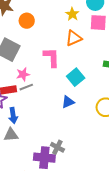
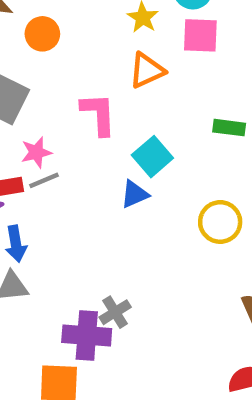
blue triangle: (68, 102) -> (135, 194), moved
gray cross: (57, 147) -> (115, 312), turned 32

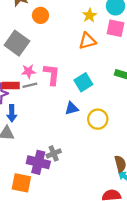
pink L-shape: (98, 114) -> (52, 74), moved
blue triangle: (135, 194) -> (72, 108), moved
yellow circle: (220, 222) -> (98, 119), moved

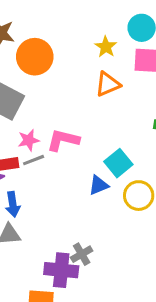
orange circle: (40, 15) -> (35, 57), size x1.5
pink L-shape: (52, 74) -> (63, 140), turned -75
cyan square: (83, 82) -> (118, 163), moved

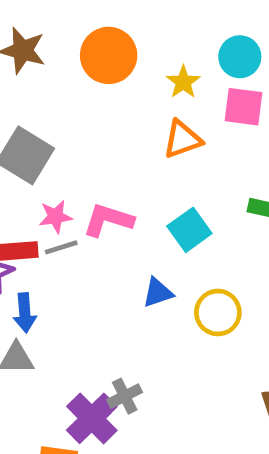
orange circle: (35, 57) -> (109, 55), moved
cyan square: (118, 163) -> (189, 230), moved
purple cross: (61, 270) -> (92, 418), turned 36

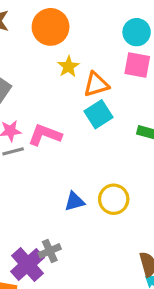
yellow star: (183, 82) -> (68, 67), moved
cyan square: (189, 230) -> (99, 114), moved
blue triangle: (158, 293) -> (74, 201), moved

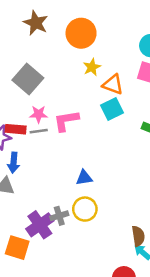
orange triangle: (96, 84) -> (113, 84), turned 30
pink L-shape: (45, 135) -> (66, 121), turned -36
yellow circle: (114, 199) -> (85, 209), moved

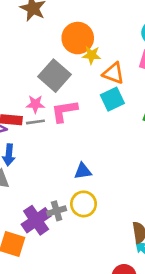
orange circle: (81, 33) -> (78, 38), moved
yellow star: (92, 67) -> (92, 55), turned 30
gray square: (28, 79) -> (54, 76), moved

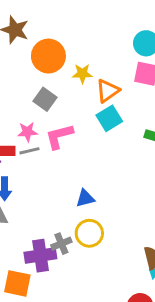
orange circle: (78, 38) -> (48, 56), moved
orange triangle: (113, 73) -> (108, 91), turned -50
gray square: (54, 76) -> (45, 99), size x0.7
purple cross: (36, 220) -> (40, 256), turned 32

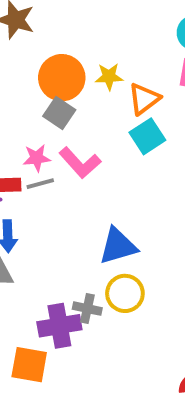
orange circle: (48, 56) -> (62, 78), moved
pink L-shape: (59, 136) -> (80, 163), turned -116
blue triangle: (85, 198) -> (118, 246), size x1.5
gray cross: (61, 244) -> (87, 309), turned 36

